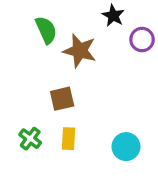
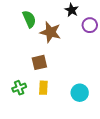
green cross: (30, 139) -> (19, 88), turned 32

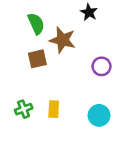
purple circle: (90, 25) -> (102, 66), moved
brown square: (39, 62) -> (37, 59), moved

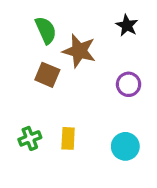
black star: (89, 12) -> (127, 25), moved
brown square: (37, 59) -> (47, 75), turned 36

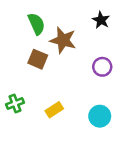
green cross: (30, 138) -> (15, 103), moved
yellow rectangle: (68, 138) -> (54, 110), turned 54

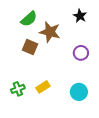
green semicircle: (36, 24) -> (29, 19), turned 72
green cross: (15, 103) -> (18, 89), moved

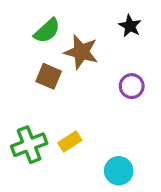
green cross: (18, 89) -> (29, 145), size x1.5
cyan circle: (79, 92) -> (119, 171), moved

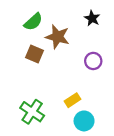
yellow rectangle: (70, 141) -> (72, 100), moved
green cross: (29, 145) -> (32, 112), moved, turned -35

